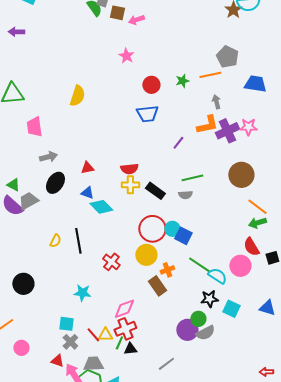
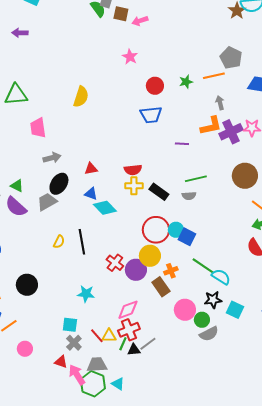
purple line: (178, 143) -> (182, 144), turned 56
gray trapezoid: (28, 201) -> (47, 202), moved
pink circle: (240, 266) -> (185, 310), moved
purple circle: (187, 330) -> (136, 270), moved
gray line: (166, 364) -> (148, 344), moved

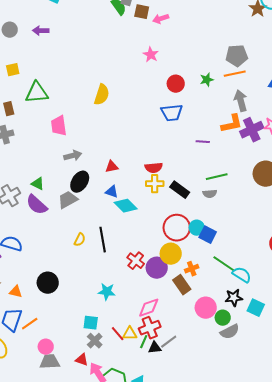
gray pentagon: (231, 58) -> (237, 56), moved, turned -30
gray arrow: (220, 103) -> (241, 101), size x1.5
gray trapezoid: (97, 365) -> (50, 362), moved

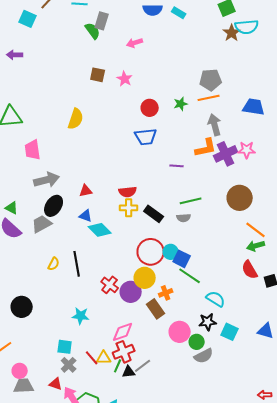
brown square: (142, 12) -> (98, 75), moved
gray arrow: (73, 156) -> (47, 180), size x1.4
green line: (224, 264) -> (190, 276), moved

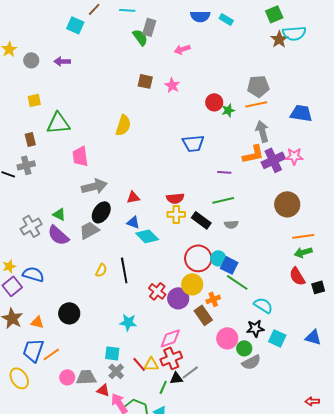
red circle: (150, 108) -> (214, 102), moved
green line: (191, 201) -> (223, 200), moved
orange line: (256, 230) -> (303, 236), turned -45
green line: (118, 366) -> (163, 387), moved
gray trapezoid: (24, 386) -> (86, 377), moved

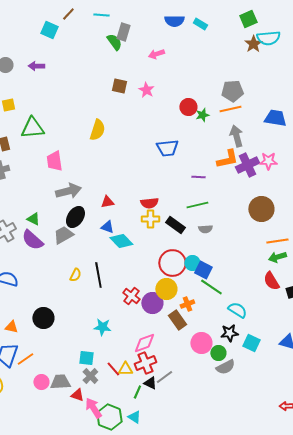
black triangle: (176, 378) -> (150, 383), turned 32

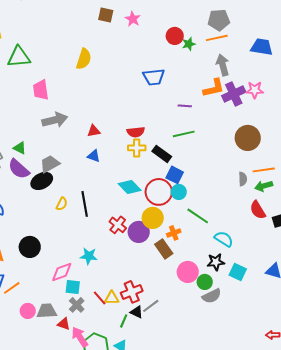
black ellipse: (75, 217) -> (42, 181), moved, turned 30
gray semicircle: (205, 229) -> (243, 179), moved, turned -88
cyan diamond: (121, 241) -> (130, 187), moved
blue square: (203, 270) -> (175, 175), moved
pink diamond: (144, 343) -> (62, 272), moved

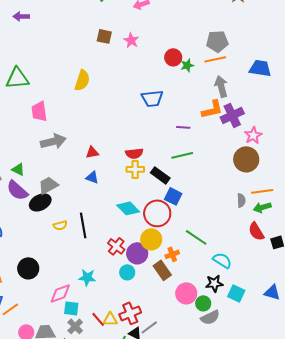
pink star: (255, 90) -> (253, 135), moved, turned -30
cyan circle: (179, 192) -> (127, 272), moved
yellow semicircle: (62, 204) -> (60, 225), turned 48

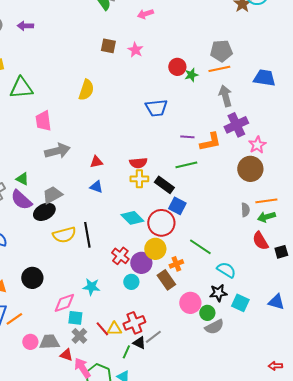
orange L-shape: (212, 109) -> (210, 142), moved
yellow semicircle: (60, 225) -> (64, 235), size x1.6

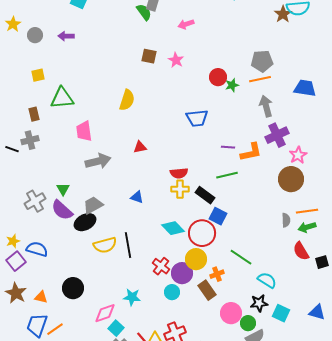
red triangle: (96, 162) -> (140, 147), moved
green triangle: (22, 179) -> (63, 189), turned 32
cyan square: (75, 318) -> (116, 328), turned 35

